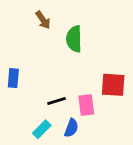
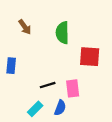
brown arrow: (43, 20) -> (25, 27), moved
red square: (113, 85) -> (90, 57), moved

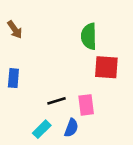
brown arrow: (25, 27) -> (15, 30), moved
green semicircle: (62, 33) -> (89, 36), moved

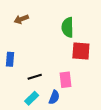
brown arrow: (15, 30) -> (21, 19), moved, turned 104
black line: (57, 101) -> (35, 77), moved

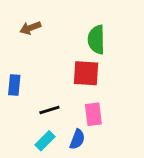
red square: (81, 51) -> (86, 73), moved

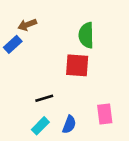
blue rectangle: (14, 85) -> (13, 44), moved, turned 42
pink rectangle: (93, 114) -> (105, 114), moved

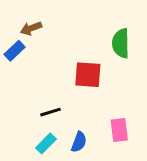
green semicircle: (86, 35) -> (121, 43), moved

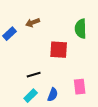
brown arrow: (31, 28) -> (33, 23), moved

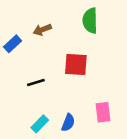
green semicircle: (81, 29) -> (90, 21), moved
black line: (34, 75) -> (36, 83), moved

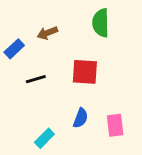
black line: (36, 83) -> (36, 79), moved
blue semicircle: (68, 123) -> (81, 118), moved

